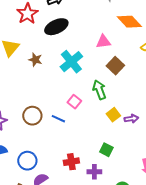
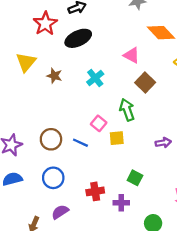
pink triangle: (103, 42) -> (132, 55), turned 35
cyan cross: (71, 62) -> (95, 78), size x0.7
yellow square: (113, 115) -> (117, 138), moved, turned 32
blue circle: (27, 161) -> (53, 178), moved

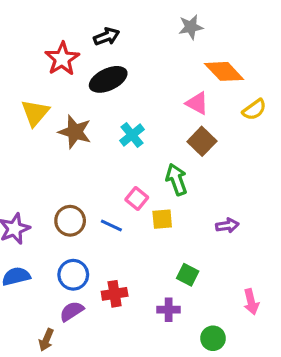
pink triangle: (132, 55) -> (197, 103), moved
brown star: (54, 76) -> (75, 132), size x1.5
red cross: (95, 191) -> (115, 294), moved
purple semicircle: (60, 212) -> (72, 311), moved

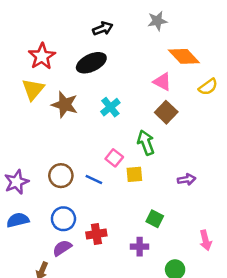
black arrow: (107, 37) -> (103, 28), moved
red star: (62, 59) -> (42, 56), moved

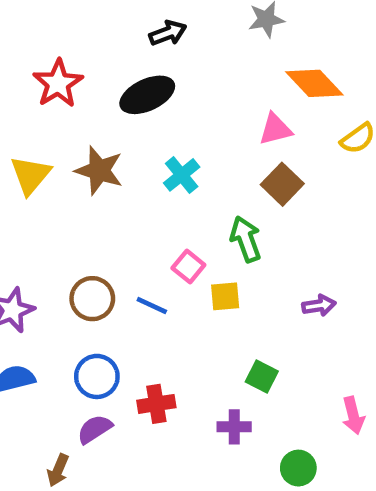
pink triangle: (162, 82) -> (275, 129), turned -42
yellow triangle: (33, 89) -> (30, 175), moved

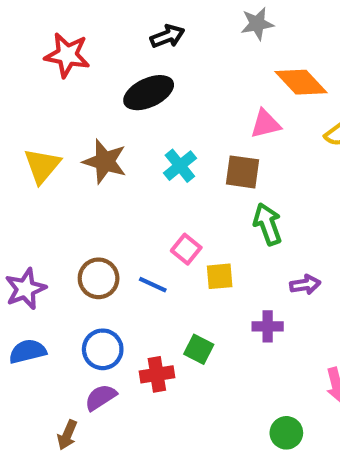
red star: (58, 83) -> (67, 55), moved, turned -30
brown square: (282, 184) -> (243, 172), moved, turned -36
green arrow: (246, 239) -> (268, 224), moved
green square: (262, 376) -> (199, 349), moved
purple cross: (234, 427) -> (268, 326), moved

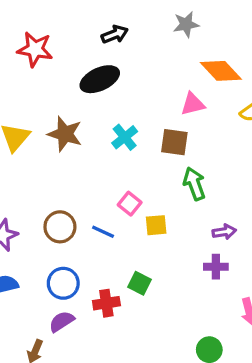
purple cross: (268, 326) -> (216, 267), moved

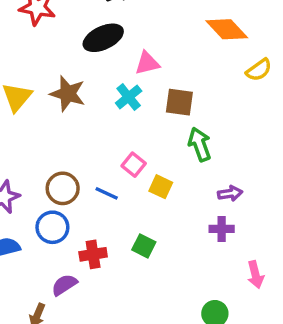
pink triangle: (193, 104) -> (147, 63), moved
yellow square: (156, 225) -> (161, 187), turned 30
blue circle: (63, 283) -> (52, 227), moved
red cross: (106, 303) -> (93, 254), moved

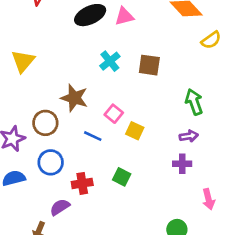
pink triangle: (147, 63) -> (124, 16), moved
brown star: (68, 94) -> (74, 98), moved
green arrow: (200, 144) -> (194, 102), moved
brown circle: (63, 188) -> (45, 123), moved

